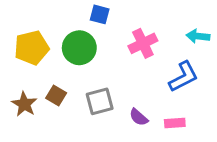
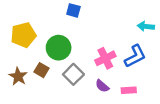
pink cross: (143, 43) -> (105, 58), moved
green circle: (79, 48) -> (59, 48), moved
gray square: (100, 101) -> (73, 74), turned -30

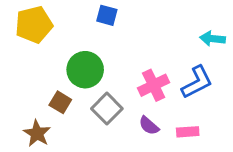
yellow pentagon: (23, 35) -> (34, 25), moved
brown star: (18, 76) -> (37, 133), moved

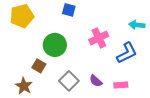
pink cross: (154, 85) -> (99, 38), moved
gray square: (107, 109) -> (69, 81), moved

